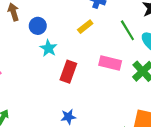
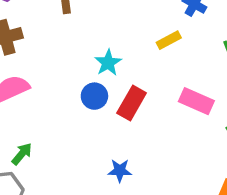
blue circle: (38, 26) -> (94, 96), moved

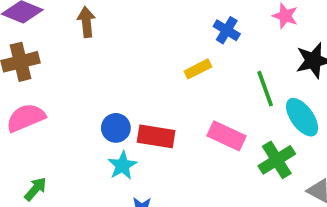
cyan star: (108, 63) -> (122, 166), moved
red rectangle: (132, 103) -> (156, 136), turned 68

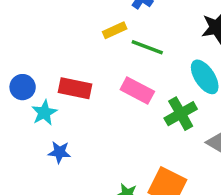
green line: (265, 89) -> (147, 47), moved, turned -52
blue circle: (116, 128) -> (23, 87), moved

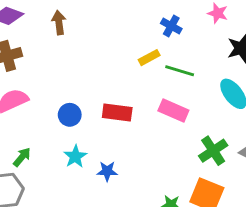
cyan star: (44, 113) -> (75, 156), moved
green cross: (181, 114) -> (213, 151), moved

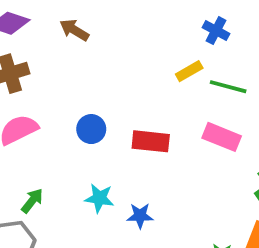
brown arrow: (59, 23) -> (74, 30), turned -50
blue circle: (70, 115) -> (91, 129), moved
cyan star: (75, 156) -> (99, 198), turned -30

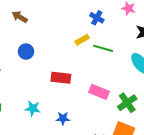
blue circle: (91, 129) -> (26, 52), moved
pink rectangle: (222, 137) -> (99, 92), moved
blue star: (140, 216) -> (63, 118), moved

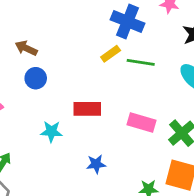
brown arrow: (20, 17) -> (26, 48), moved
blue cross: (97, 18) -> (127, 21), size x1.6
cyan star: (33, 108) -> (51, 131), moved

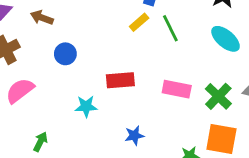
brown arrow: (26, 48) -> (42, 18), moved
green line: (141, 62) -> (170, 28), turned 60

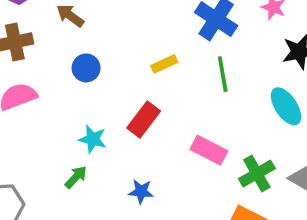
yellow rectangle: (139, 22) -> (164, 64), moved
red rectangle: (120, 80) -> (144, 119), turned -64
green arrow: (40, 142) -> (76, 177), moved

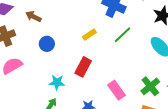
green line: (223, 74) -> (122, 35), turned 66
pink rectangle: (209, 150) -> (116, 90), moved, turned 36

